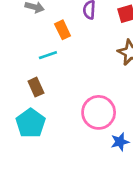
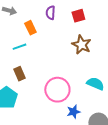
brown rectangle: (36, 87) -> (19, 74), moved

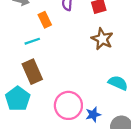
brown rectangle: (19, 74) -> (32, 72), size x1.5
pink circle: (57, 90) -> (68, 105), moved

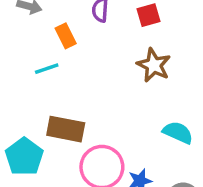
brown rectangle: (32, 72) -> (66, 129), moved, turned -55

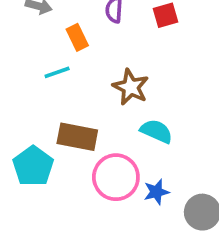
brown star: (154, 65) -> (131, 87), moved
cyan semicircle: (178, 133) -> (156, 131), moved

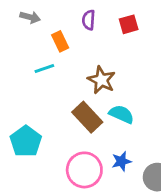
brown rectangle: (77, 137) -> (87, 117), moved, turned 36
pink circle: (116, 177) -> (84, 170), moved

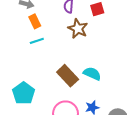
orange rectangle: (60, 41) -> (35, 21), moved
brown star: (101, 80) -> (78, 29), moved

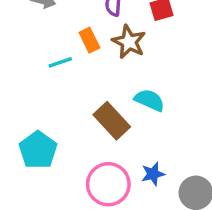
orange rectangle: (35, 21) -> (89, 40), moved
cyan semicircle: (92, 74) -> (149, 100), moved

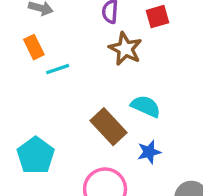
orange rectangle: (89, 40) -> (34, 47), moved
blue star: (153, 174) -> (149, 152), moved

